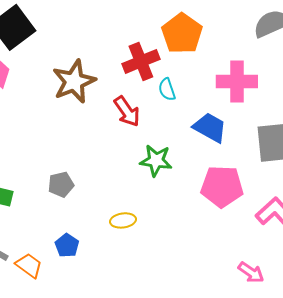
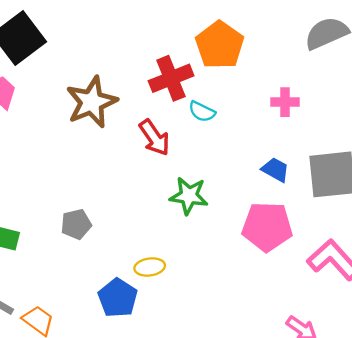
pink cross: (237, 81) -> (285, 102), size x0.6
cyan semicircle: (167, 89) -> (202, 112), turned -45
blue trapezoid: (210, 127) -> (275, 170), moved, size x0.7
blue pentagon: (67, 245) -> (118, 298), moved, size x1.4

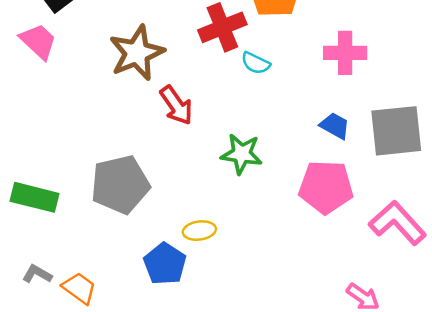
pink cross: (285, 102) -> (345, 53), size x1.4
red arrow: (154, 138) -> (176, 105), moved
gray pentagon: (76, 224) -> (120, 185), size x1.8

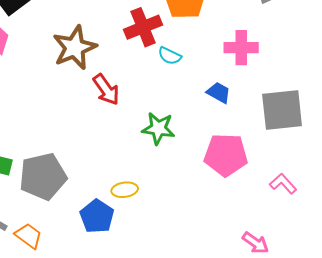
blue trapezoid: (335, 126) -> (219, 93), moved
gray pentagon: (120, 185) -> (43, 176), moved
pink L-shape: (397, 223) -> (283, 184), size x0.6

